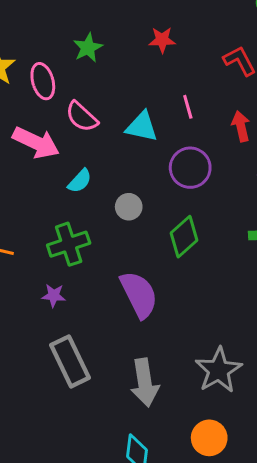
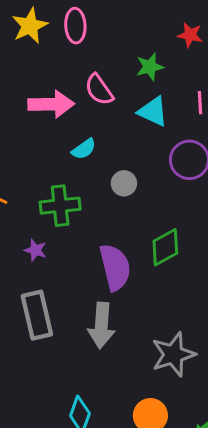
green star: (88, 48) -> (150, 67), moved
pink ellipse: (43, 81) -> (75, 26), moved
pink arrow: (36, 143) -> (51, 104), turned -39
green diamond: (184, 237) -> (165, 247), moved
gray arrow: (145, 383) -> (101, 325), moved

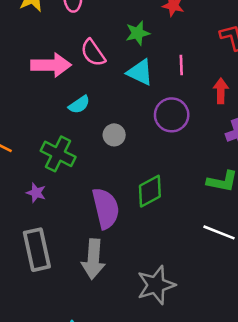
green cross: (60, 206) -> (58, 154), turned 32

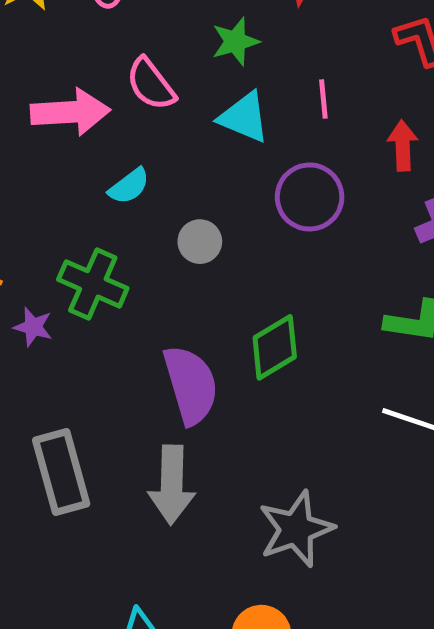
purple star: (36, 193) -> (33, 327), moved

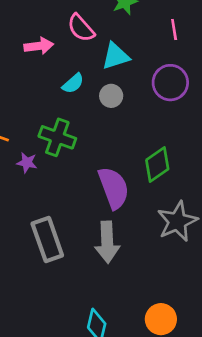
pink arrow: (70, 112) -> (39, 46), size x0.7
cyan triangle: (244, 117) -> (116, 56), moved, turned -36
gray circle: (200, 242) -> (111, 96), moved
gray star: (296, 529) -> (177, 221), moved

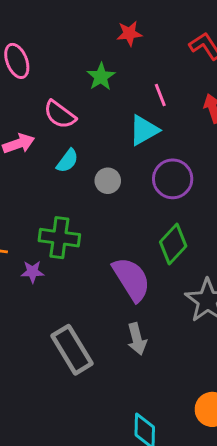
cyan triangle: (116, 56) -> (144, 130), moved
cyan semicircle: (73, 83) -> (67, 161), moved
purple circle: (170, 83) -> (173, 179), moved
gray arrow: (107, 242) -> (137, 339), size x0.7

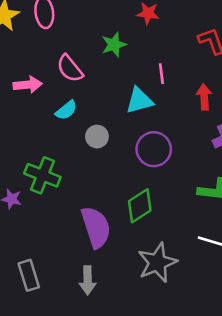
gray rectangle: (72, 350) -> (29, 275), size x0.7

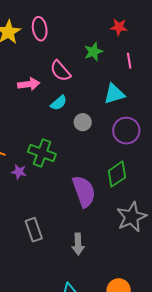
pink line: (161, 74) -> (129, 61), moved
gray arrow: (88, 280) -> (78, 244), moved

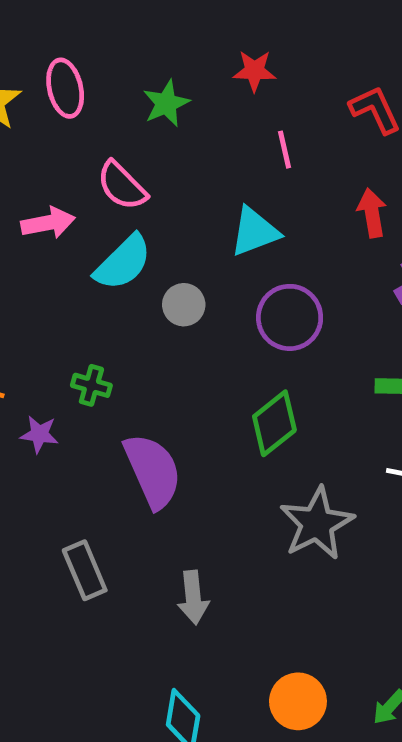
green star: (93, 52) -> (166, 103), moved
cyan semicircle: (59, 103) -> (123, 262), size x1.5
green cross: (42, 153) -> (91, 385), size x0.6
purple semicircle: (84, 191) -> (153, 471), moved

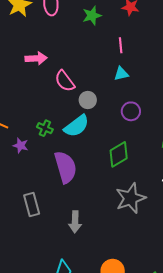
pink line: (285, 150) -> (121, 45), moved
pink semicircle: (122, 186) -> (65, 81), moved
cyan triangle: (255, 232) -> (121, 74), size x0.7
cyan semicircle: (123, 262) -> (77, 126), moved
purple circle: (290, 317) -> (131, 111), size x0.7

